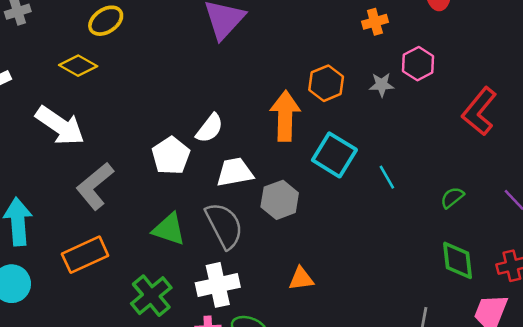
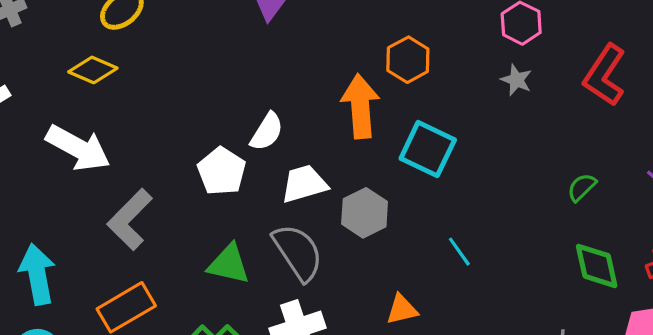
gray star: (382, 85) -> (516, 80), moved, turned 30
cyan line: (387, 177) -> (459, 252), moved

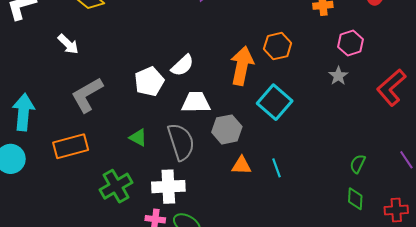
white arrow: (78, 148) -> (68, 44), size x0.6
green semicircle: (582, 187) -> (358, 164), moved, turned -36
green triangle: (229, 264) -> (138, 137), size x0.7
green diamond: (597, 266) -> (355, 199), size x0.7
orange triangle: (402, 309) -> (242, 165), moved

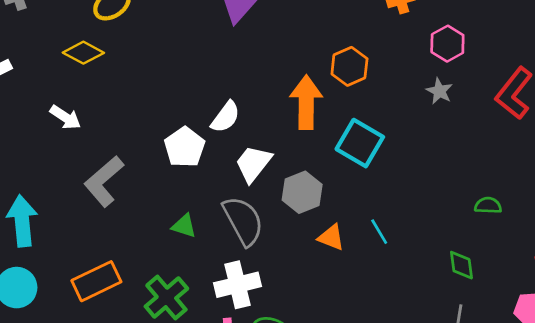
white trapezoid: (196, 102) -> (253, 164), turned -40
orange rectangle: (71, 146) -> (96, 281), moved
green semicircle: (358, 164) -> (488, 205), turned 78
orange triangle: (242, 165) -> (331, 237), turned 30
green diamond: (355, 199) -> (461, 265), moved

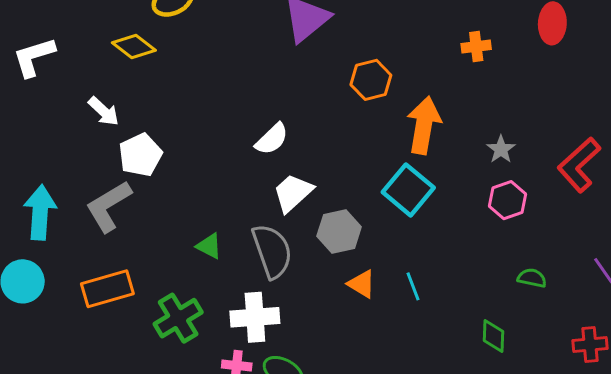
pink hexagon: (447, 44) -> (508, 200), moved
orange hexagon: (349, 66) -> (371, 80), moved
orange arrow: (306, 102) -> (424, 125), moved
white pentagon: (185, 147) -> (140, 155), moved
gray L-shape: (104, 181) -> (109, 206), moved

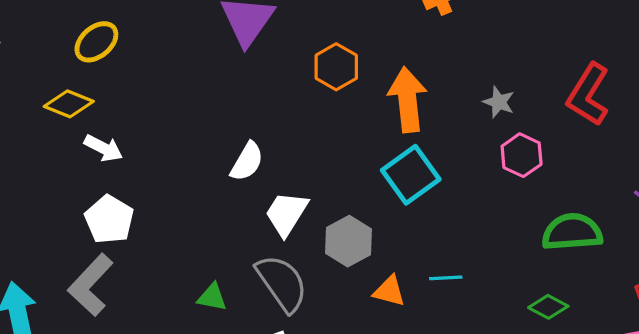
white arrow: (104, 111) -> (103, 148), moved
cyan square: (408, 190) -> (411, 175), turned 30
green semicircle: (532, 278) -> (572, 232), size x1.8
cyan line: (413, 286) -> (446, 278), turned -56
green diamond: (493, 336) -> (548, 307), turned -48

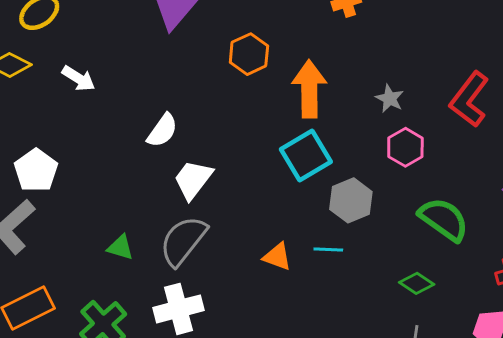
white arrow: (103, 148) -> (79, 78), moved
green semicircle: (572, 232) -> (444, 219), turned 34
gray hexagon: (348, 241) -> (351, 200), moved
gray semicircle: (282, 283) -> (183, 241), turned -112

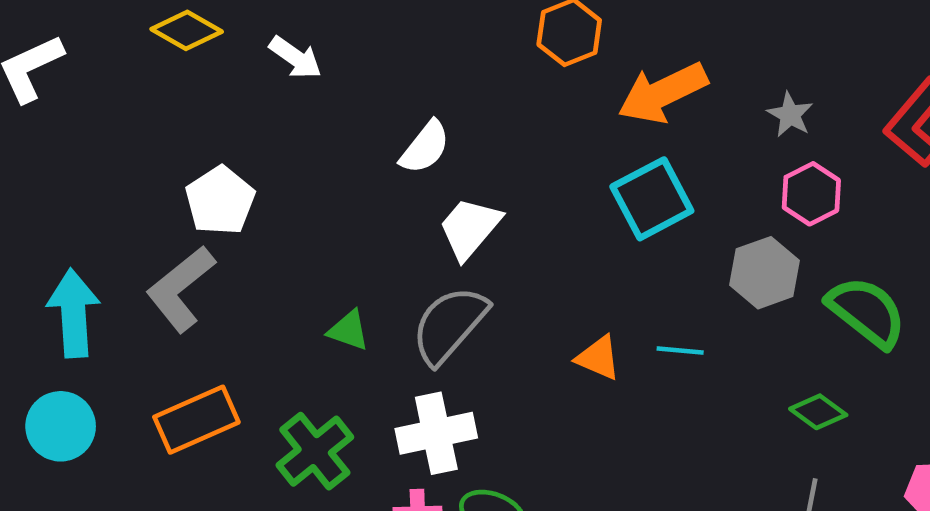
orange arrow: (309, 89) -> (663, 93), turned -118
gray hexagon: (351, 200) -> (765, 273), moved

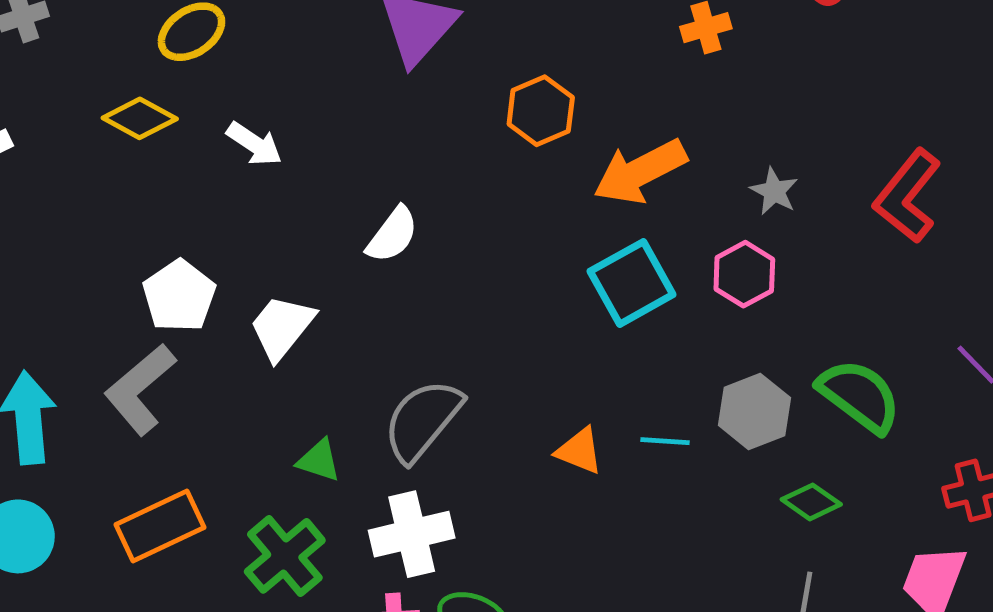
pink hexagon: (811, 194) -> (744, 274), moved
white trapezoid: (470, 228) -> (282, 327), moved
gray hexagon: (765, 273) -> (754, 412), moved
green triangle: (349, 330) -> (319, 460), moved

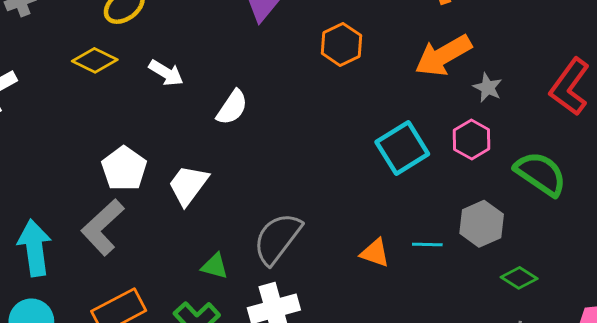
orange arrow: (640, 172) -> (443, 55), moved
white semicircle: (392, 235) -> (232, 107), moved
green semicircle: (859, 396) -> (541, 174), moved

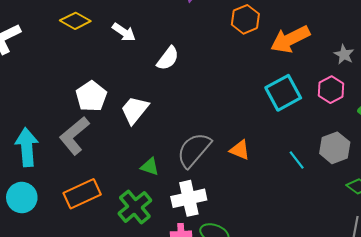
orange arrow: (443, 55) -> (290, 39), moved
cyan line: (427, 245) -> (297, 160), turned 48
orange triangle: (375, 253) -> (240, 150), moved

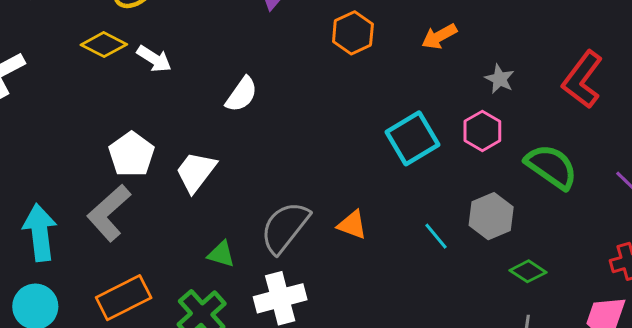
white arrow: (124, 32) -> (154, 59), moved
orange arrow: (290, 39) -> (439, 36), moved, size x0.6

